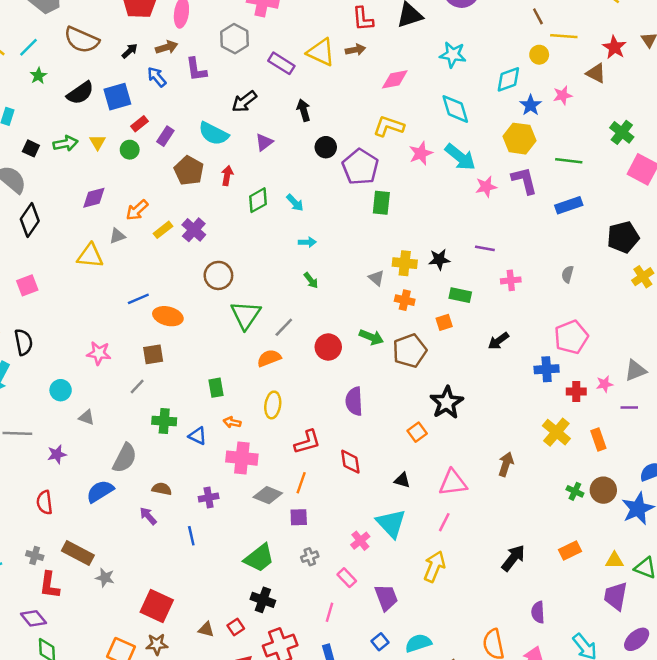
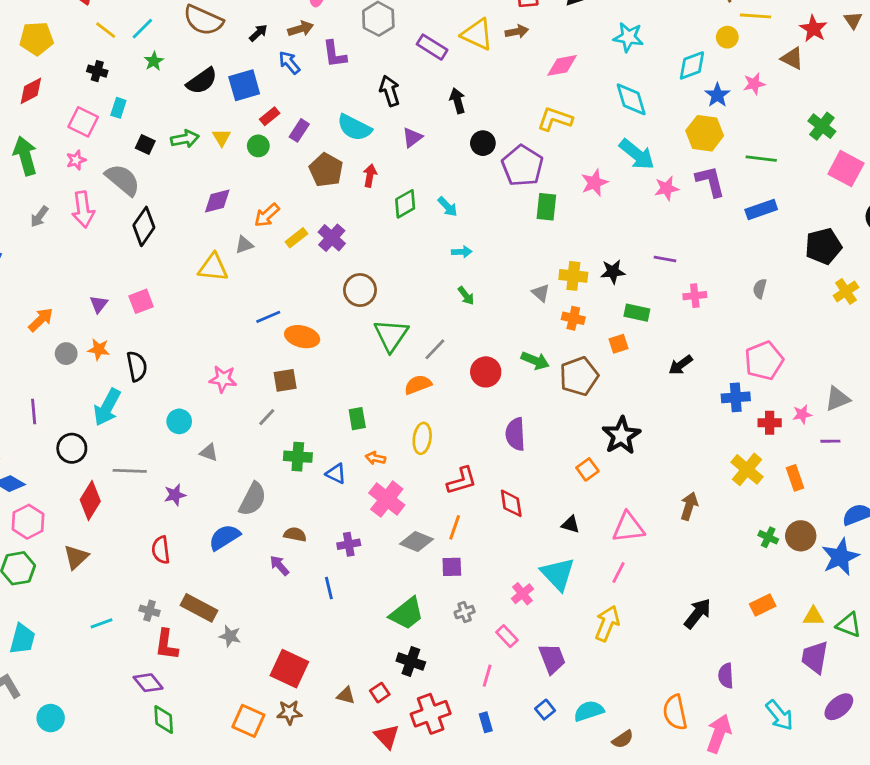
black arrow: (244, 102) -> (390, 91), turned 110
pink star: (421, 153) -> (594, 183), moved
pink cross: (242, 458) -> (387, 499), turned 32

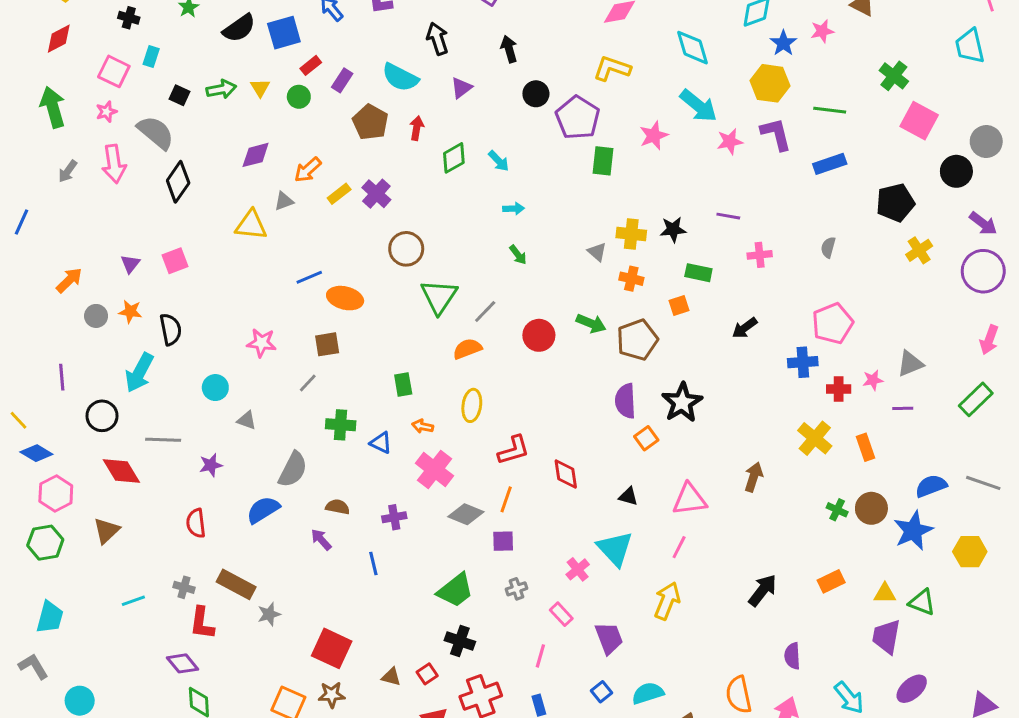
purple semicircle: (515, 434) -> (625, 401), moved
red diamond: (90, 500) -> (121, 471), turned -63
gray star: (230, 636) -> (269, 614), turned -30

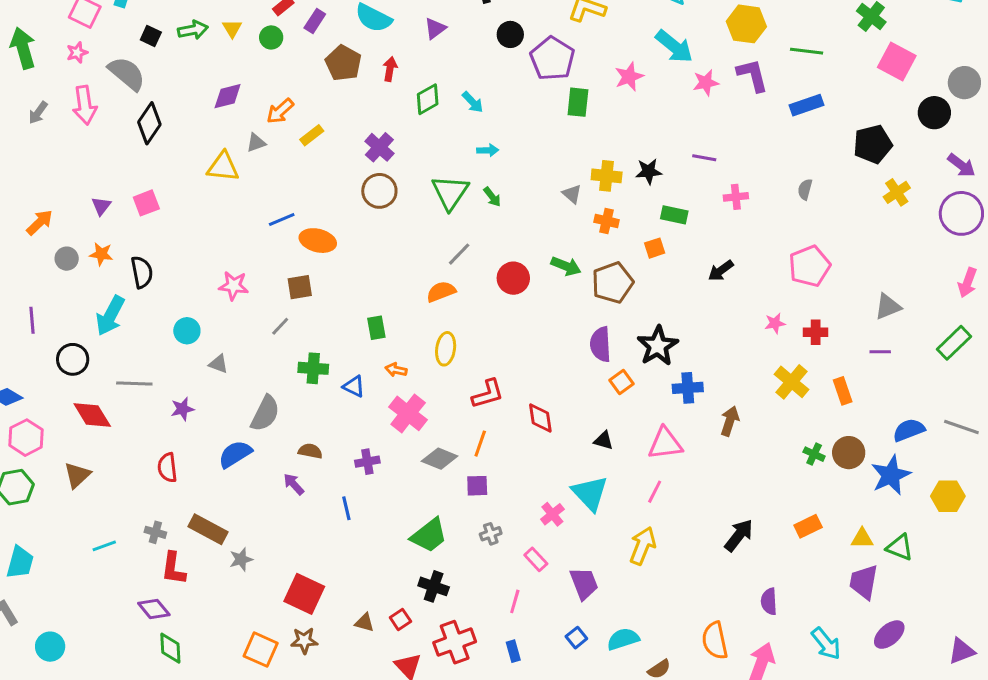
purple cross: (376, 194) -> (379, 147), moved
green triangle: (439, 297) -> (450, 192), moved
blue cross: (803, 362) -> (688, 388), moved
pink star: (873, 380) -> (775, 323), moved

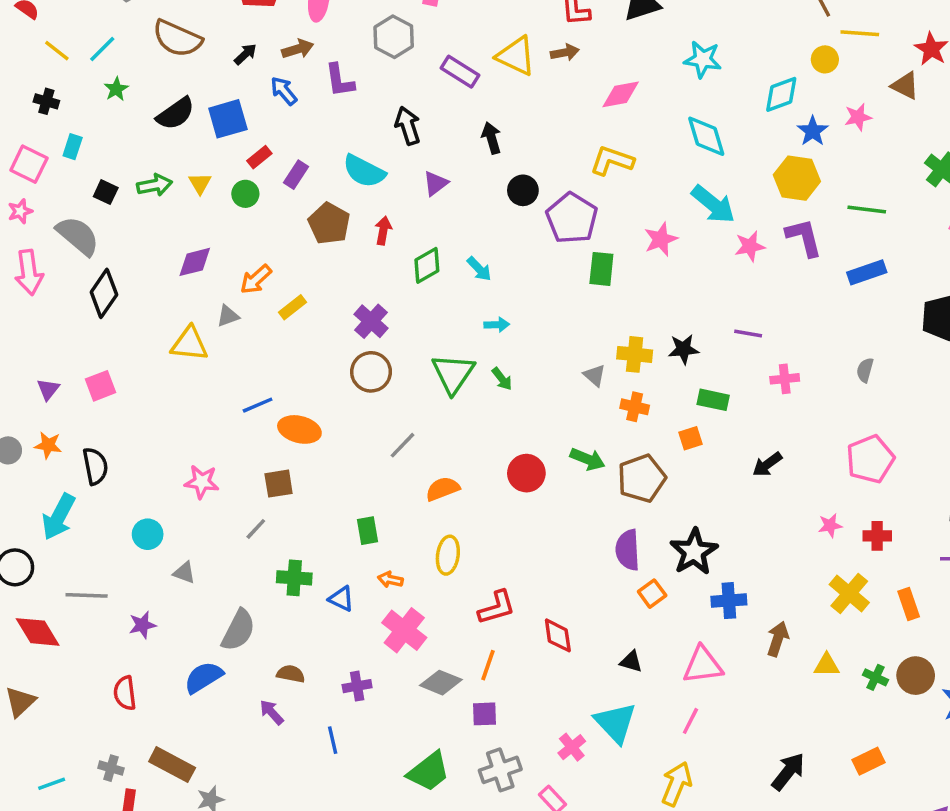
gray line: (459, 254) -> (402, 445), moved
gray cross: (491, 534) -> (500, 770), size x1.6
yellow triangle: (862, 538) -> (827, 665), moved

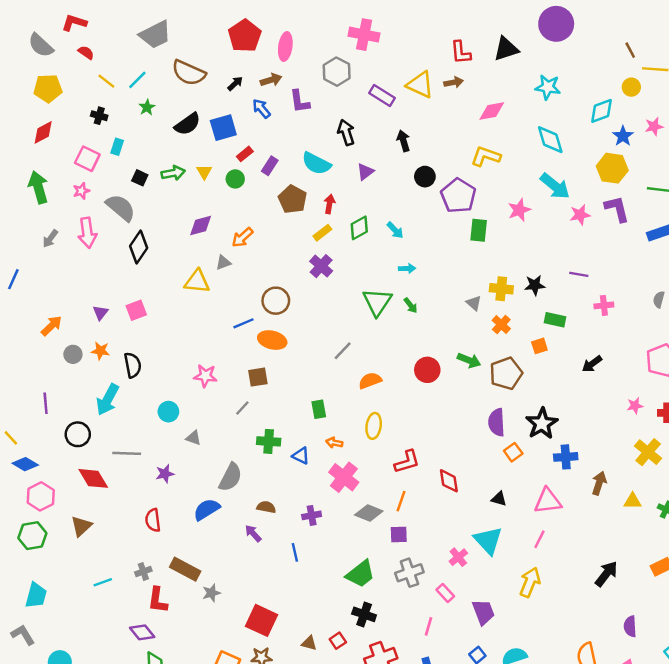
yellow rectangle: (292, 307) -> (322, 233), moved
brown circle: (371, 372) -> (276, 301), moved
orange cross: (635, 407) -> (501, 325), turned 30
gray cross: (111, 768) -> (143, 571), turned -35

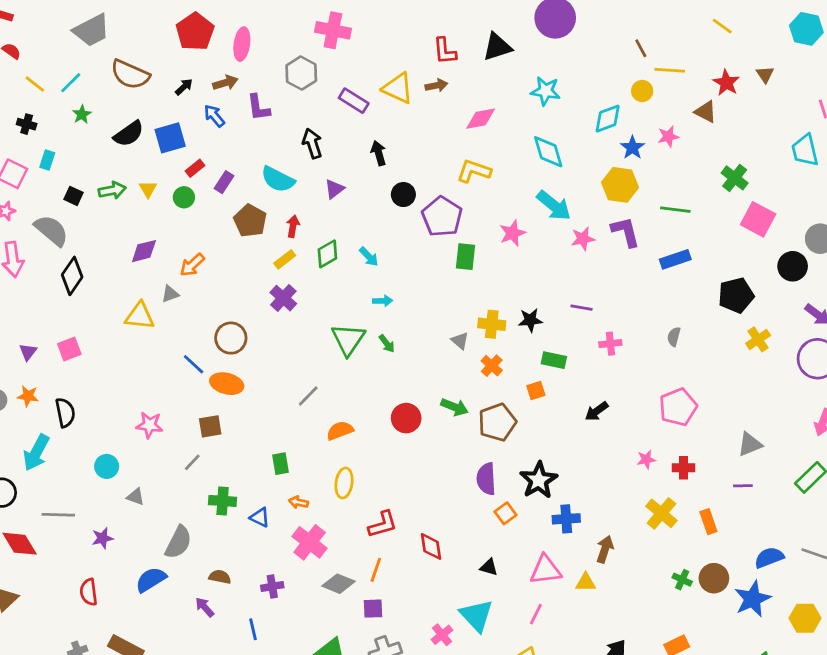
blue line: (244, 323) -> (194, 364), turned 66
yellow triangle: (633, 501) -> (586, 582), moved

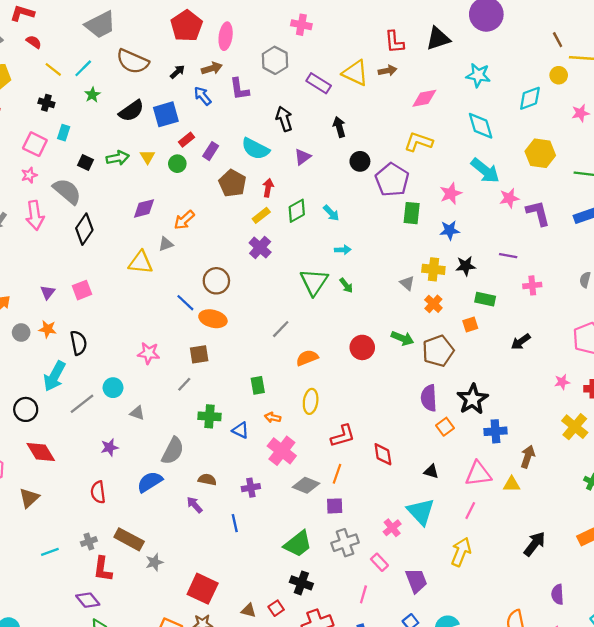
pink cross: (333, 30) -> (301, 25), size x0.7
blue star: (632, 148) -> (450, 230), moved, turned 30
purple L-shape: (626, 232) -> (538, 213), moved
gray line: (58, 515) -> (82, 404), moved, turned -40

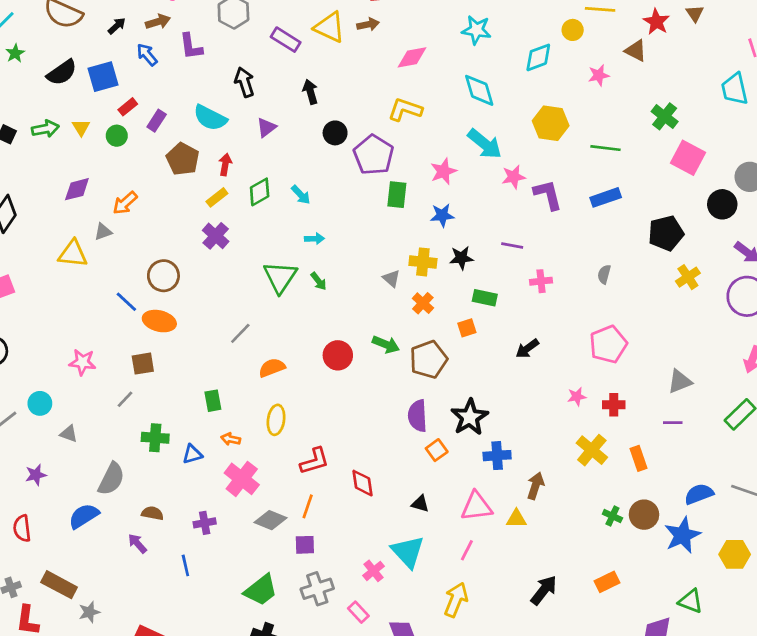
blue triangle: (241, 430) -> (192, 454), turned -42

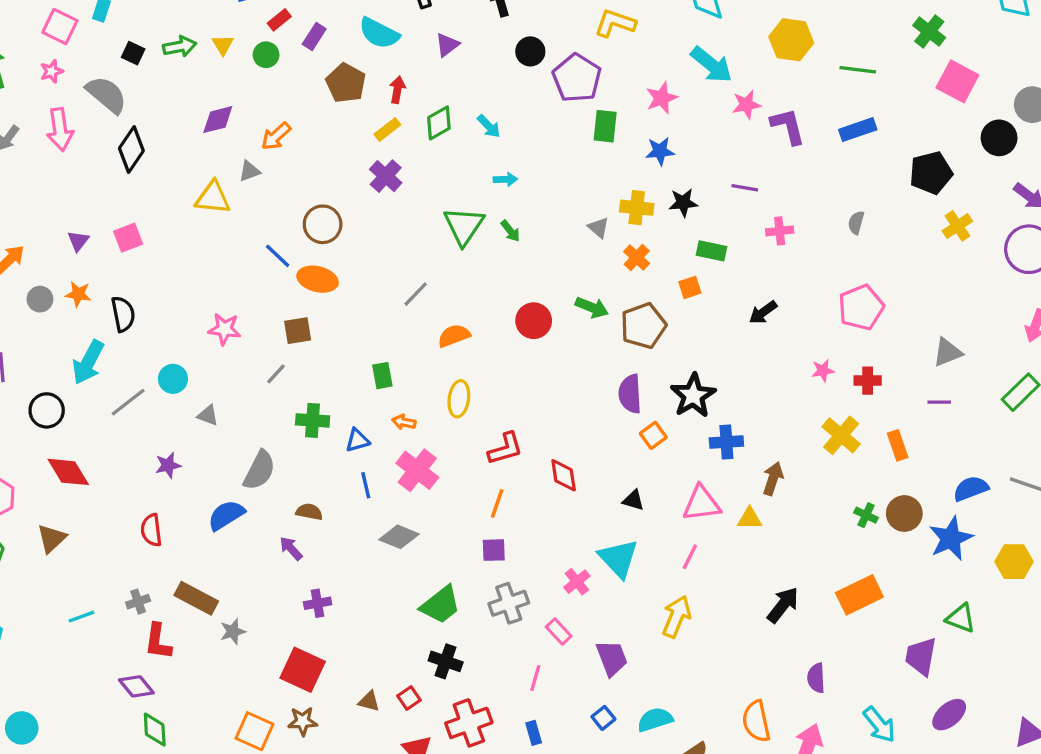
gray diamond: (271, 520) -> (399, 537), moved
purple cross: (205, 523) -> (318, 603), moved
blue line: (185, 565) -> (366, 485), moved
orange rectangle: (607, 582) -> (859, 595), size x1.5

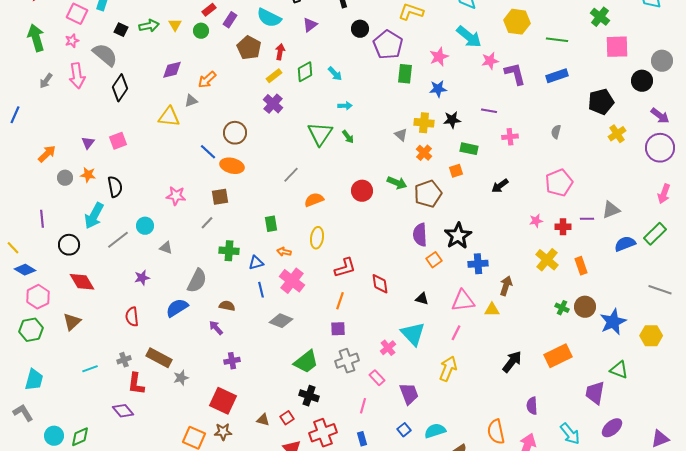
pink square: (957, 81) -> (617, 47), turned -30
purple line: (939, 402) -> (587, 219), moved
blue semicircle: (971, 489) -> (625, 244), moved
green diamond: (155, 730) -> (80, 437), moved, turned 70

